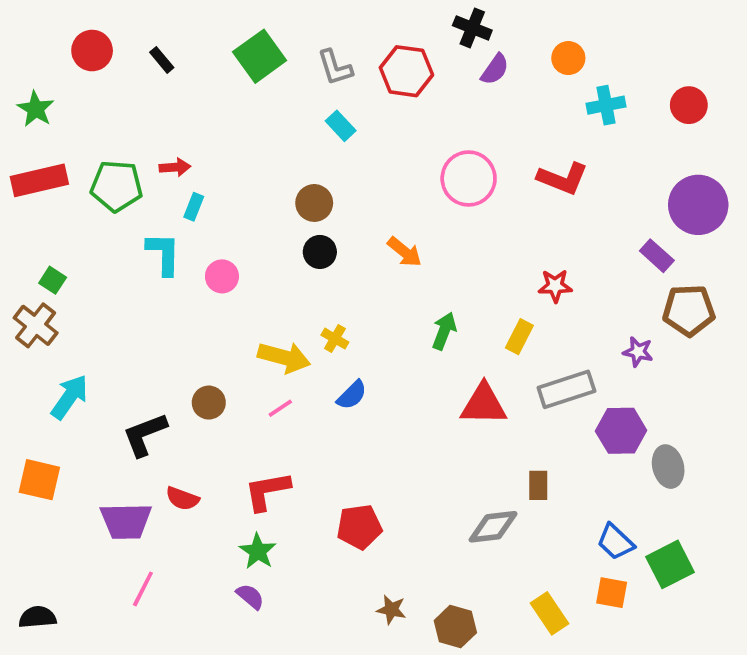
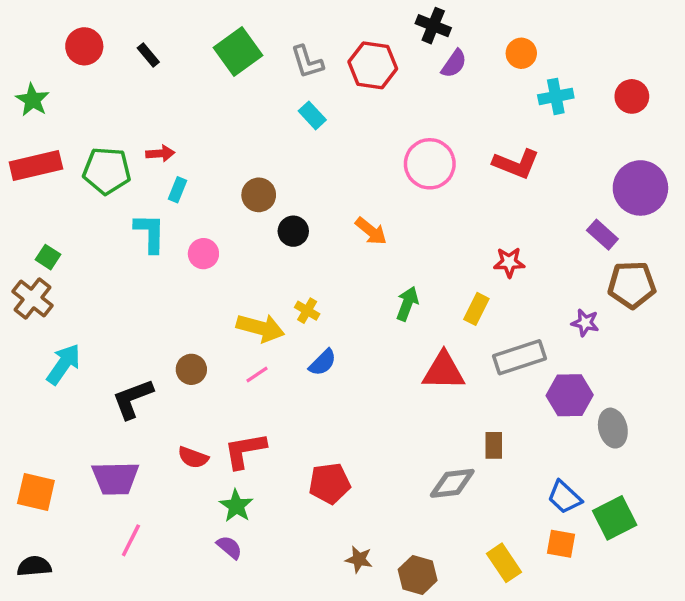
brown circle: (314, 203) -> (259, 195), moved
orange square: (39, 480) -> (36, 492), moved
red semicircle: (182, 499) -> (193, 457), moved

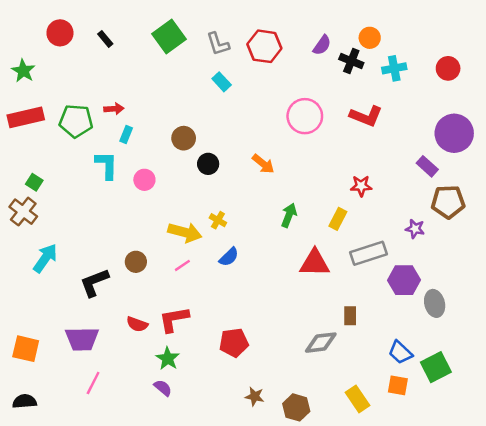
black cross: (433, 26) -> (351, 61), moved

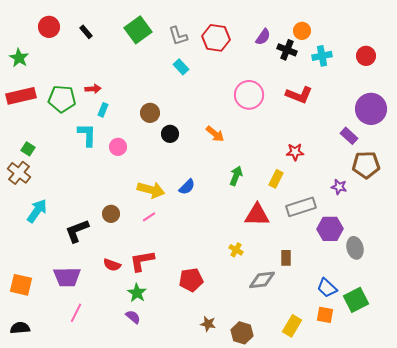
yellow cross: (218, 220) -> (236, 250), moved
blue semicircle: (229, 257) -> (187, 187), moved
yellow rectangle: (357, 399) -> (292, 326), turned 65

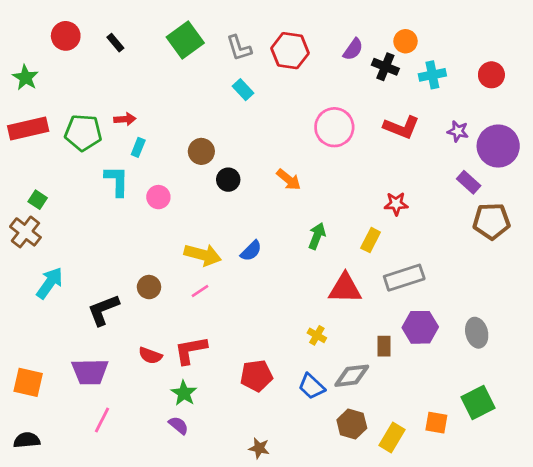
purple star: (339, 187) -> (458, 131), moved
purple hexagon: (330, 229) -> (420, 327), moved
blue trapezoid: (327, 288) -> (311, 386), moved
brown star: (208, 324) -> (259, 448), moved
brown hexagon: (242, 333) -> (352, 424), moved

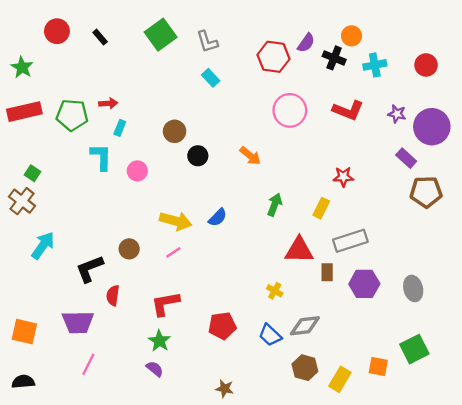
red hexagon: (290, 51) -> (273, 57), moved
brown rectangle: (384, 346) -> (327, 272), moved
red semicircle: (150, 356) -> (113, 295), moved, turned 78

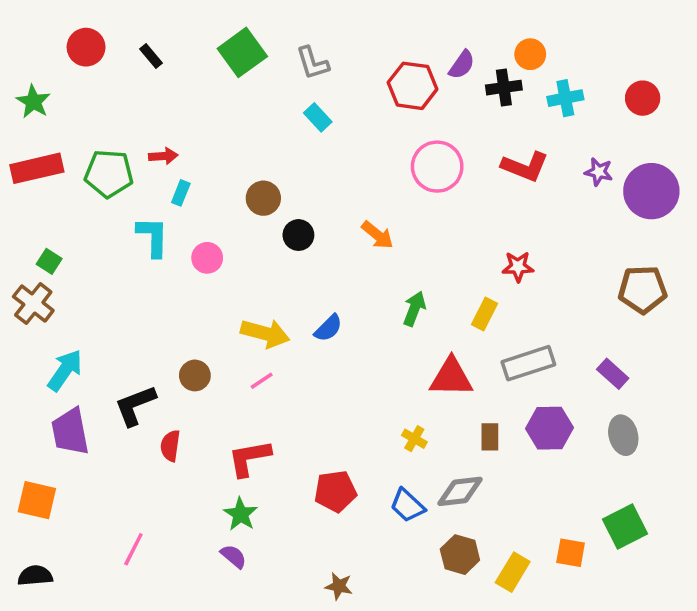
black cross: (334, 58) -> (504, 88), turned -30
purple rectangle: (406, 158) -> (613, 374), moved
brown rectangle: (327, 272) -> (490, 437), moved
purple trapezoid: (78, 322) -> (70, 432), moved, turned 80

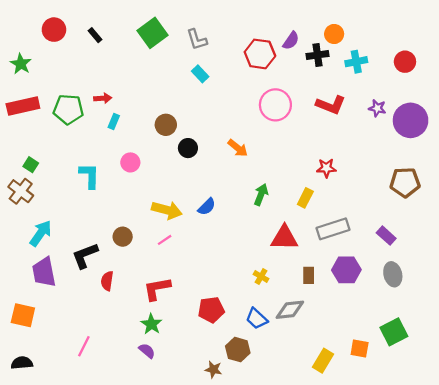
cyan L-shape: (153, 237) -> (89, 176), moved
brown hexagon: (460, 555) -> (238, 350), moved

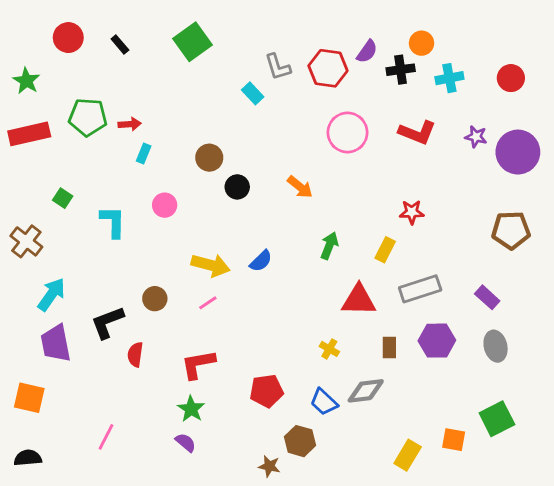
gray L-shape: (197, 40) -> (278, 67), moved
green pentagon: (68, 109) -> (88, 117), moved
green square: (31, 165) -> (63, 198), moved

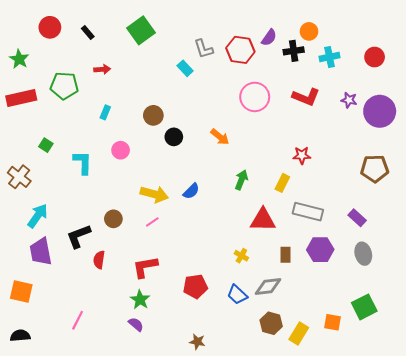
red arrow: (130, 124) -> (102, 69), moved
gray rectangle: (420, 289) -> (308, 212), turned 32
brown hexagon: (300, 441) -> (271, 323), moved

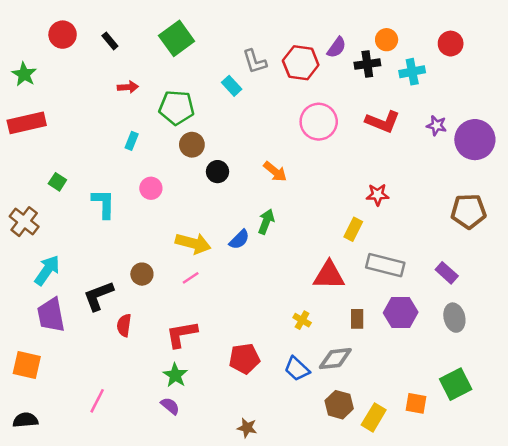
red circle: (375, 57) -> (451, 44), moved
green pentagon: (64, 86) -> (177, 108), moved
green arrow: (241, 180) -> (266, 222), moved

